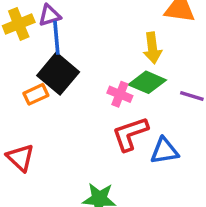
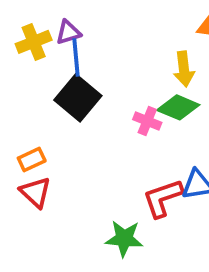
orange rectangle: (36, 94) -> (32, 160), moved
red L-shape: (130, 134) -> (163, 198), moved

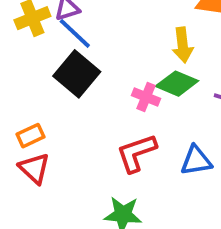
blue line: (76, 57) -> (75, 33), turned -42
red L-shape: (163, 198) -> (136, 153), moved

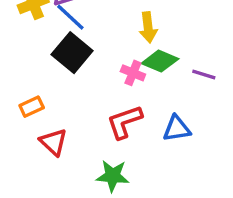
yellow arrow: (183, 45) -> (148, 27), moved
red triangle: (34, 168) -> (54, 142), moved

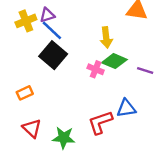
red L-shape: (124, 122) -> (100, 122), moved
red triangle: (54, 142) -> (32, 128), moved
green star: (113, 176) -> (64, 138), moved

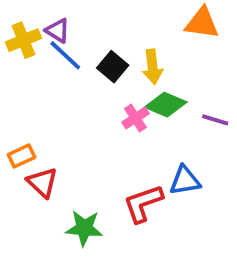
purple triangle: (47, 15) -> (58, 31), turned 49
black square: (53, 55) -> (113, 67), moved, size x0.7
pink cross: (96, 69) -> (135, 118), turned 35
red triangle: (32, 128) -> (42, 183), moved

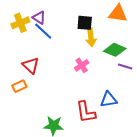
black square: (113, 67) -> (85, 23), moved, turned -35
green diamond: (166, 105) -> (115, 50), moved
red triangle: (42, 183) -> (31, 65), moved
red L-shape: (143, 203) -> (86, 112), turned -80

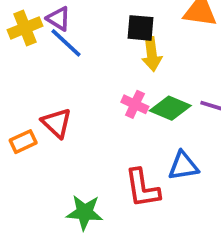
green diamond: (115, 50) -> (170, 108), moved
red triangle: (31, 65) -> (57, 123), moved
pink cross: (82, 65) -> (135, 104), turned -32

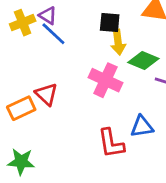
pink cross: (135, 104) -> (105, 80), size x1.6
green diamond: (170, 108) -> (143, 60), moved
orange rectangle: (23, 142) -> (21, 108), size x1.4
green star: (85, 212) -> (21, 162), moved

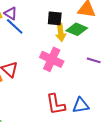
green diamond: (143, 60) -> (77, 29), moved
blue triangle: (142, 126) -> (81, 105), moved

